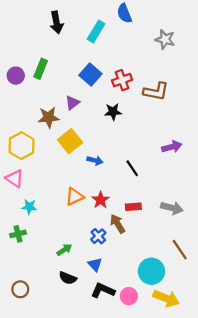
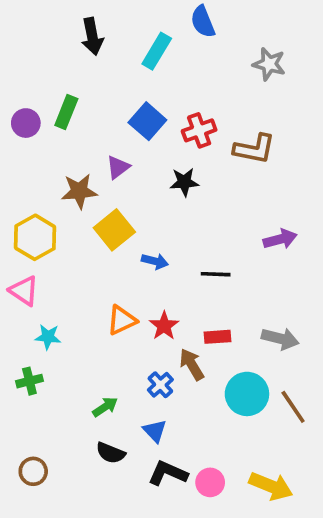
black line: (132, 168) -> (216, 274), turned -54
cyan circle: (151, 271) -> (247, 394), moved

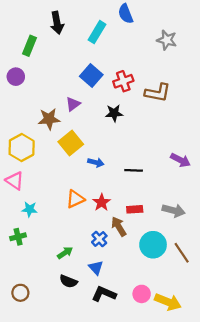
green rectangle: (66, 112) -> (30, 46), moved
purple arrow: (280, 239) -> (180, 160), moved, turned 42
pink circle: (210, 482) -> (142, 294), moved

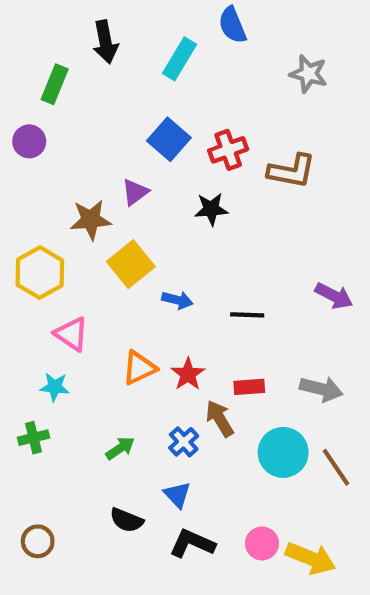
pink triangle: (15, 181) -> (72, 334), moved
green arrow: (65, 253) -> (120, 448), moved

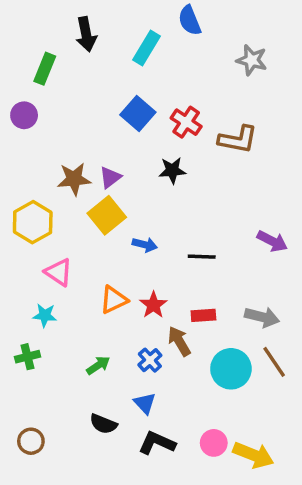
red cross: (228, 150) -> (186, 122), turned -36
purple triangle: (135, 192) -> (110, 177), moved
brown line: (336, 467) -> (274, 362), moved

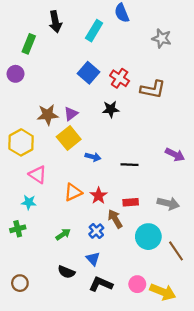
brown line: (274, 362) -> (176, 251), moved

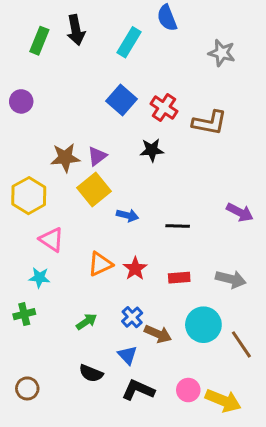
green rectangle: (29, 44) -> (39, 41), moved
brown arrow: (115, 219) -> (158, 334), moved, turned 144

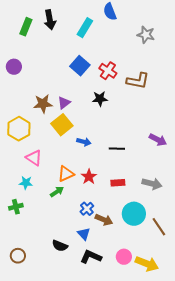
green arrow: (86, 322) -> (57, 192), moved

